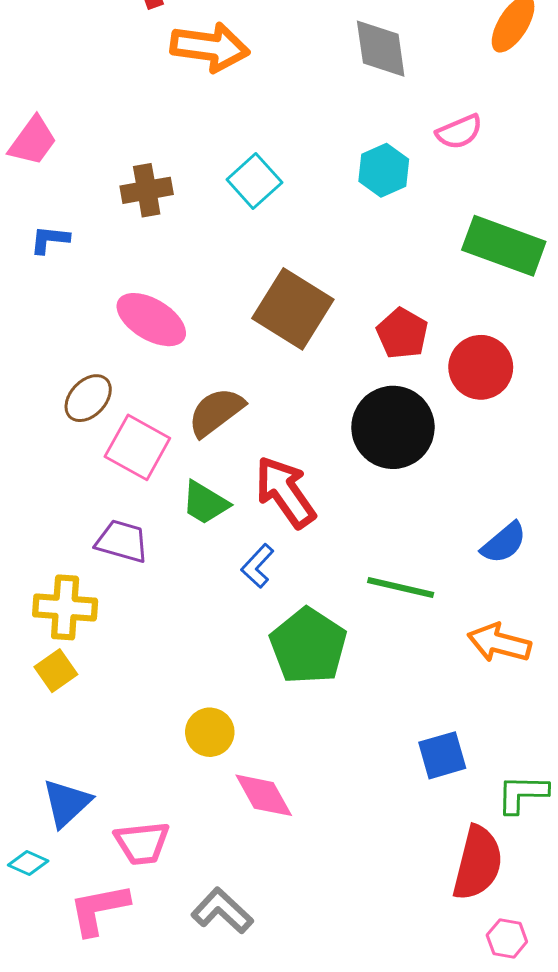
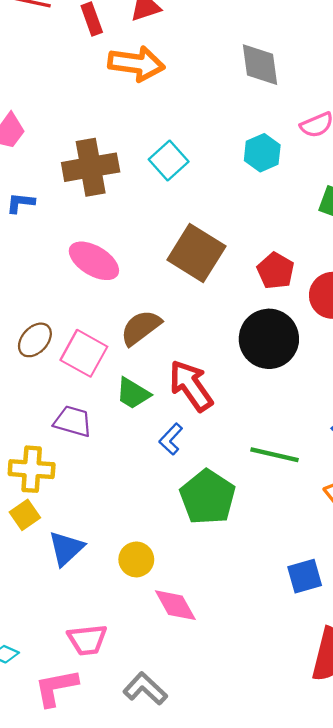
brown cross: (147, 190) -> (91, 167), size x1.5
brown ellipse: (88, 398) -> (35, 340), moved
blue triangle: (67, 803) -> (66, 548), moved

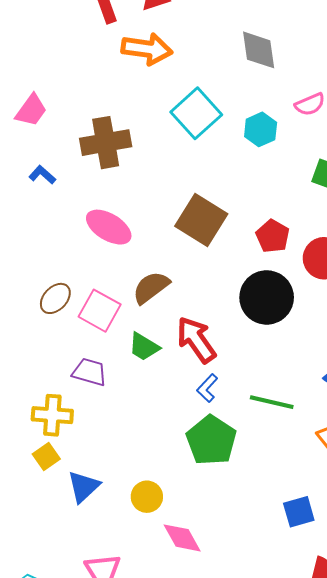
cyan square: (169, 161) -> (196, 113), moved, size x1.4
blue L-shape: (20, 203) -> (42, 175), turned 36
blue L-shape: (171, 439) -> (207, 388), moved

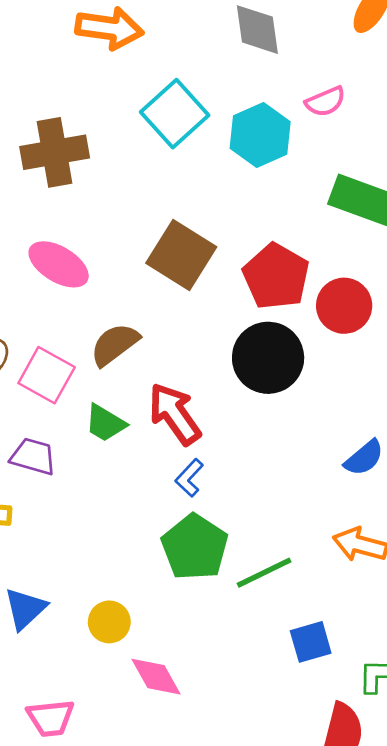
cyan hexagon: (261, 129) -> (260, 135), size x1.4
red pentagon: (273, 236) -> (276, 276), size x1.5
green line: (272, 402) -> (264, 573), moved, turned -39

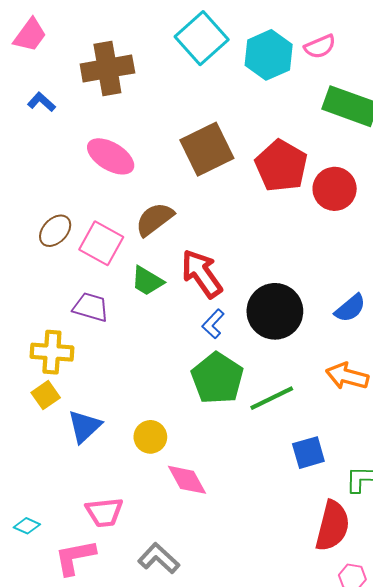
pink semicircle: (325, 102) -> (320, 47), moved
brown square: (181, 255) -> (207, 149), turned 32
black circle: (268, 358) -> (275, 311), moved

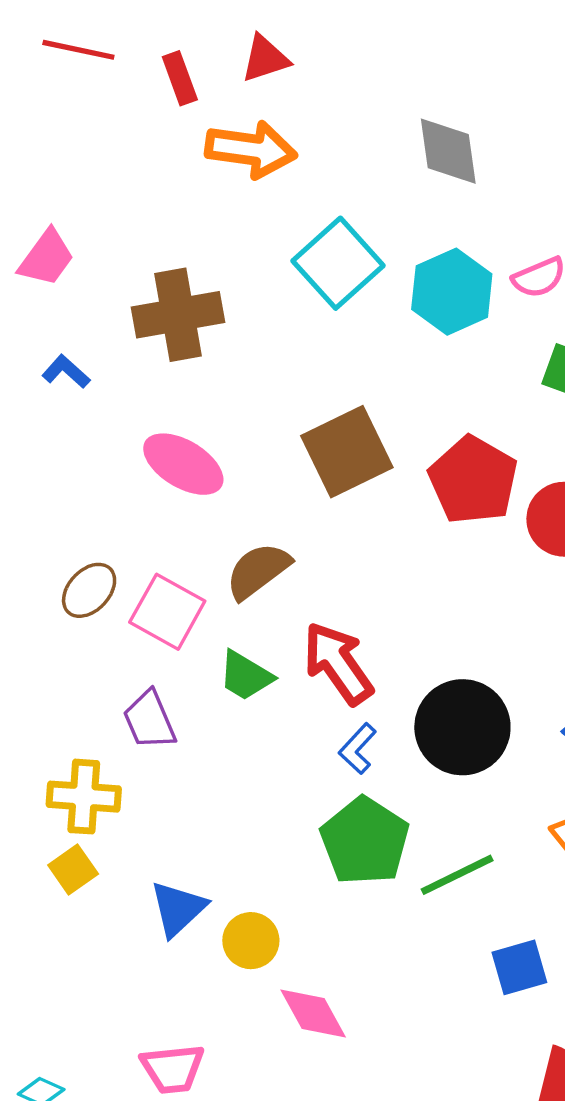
purple trapezoid: (91, 307) -> (150, 720), turned -129
blue triangle: (84, 426) -> (178, 909), moved

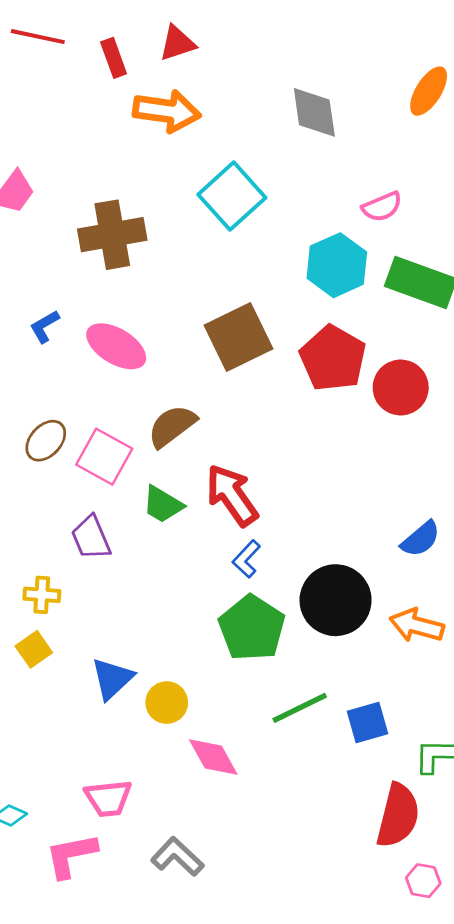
cyan hexagon: (452, 292) -> (337, 265), moved
blue L-shape: (66, 372) -> (44, 326), moved, turned -72
black circle: (462, 727) -> (336, 600), moved
yellow cross: (84, 797) -> (42, 595), size x0.7
green line: (457, 875) -> (300, 708), moved

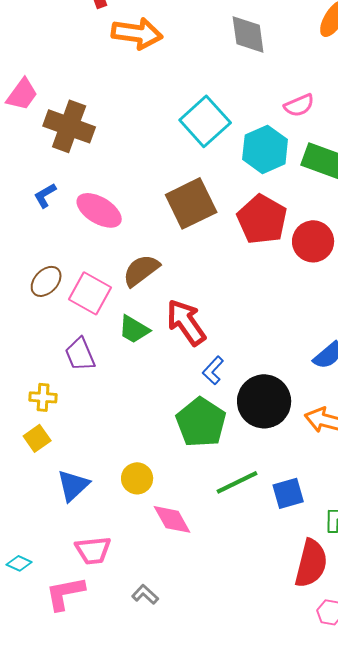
cyan square: (232, 196) -> (205, 121), moved
brown cross: (112, 235) -> (69, 126), moved, turned 30
blue L-shape: (246, 559) -> (213, 370), moved
blue triangle: (112, 679) -> (73, 485), moved
gray L-shape: (177, 857) -> (145, 594), size x0.7

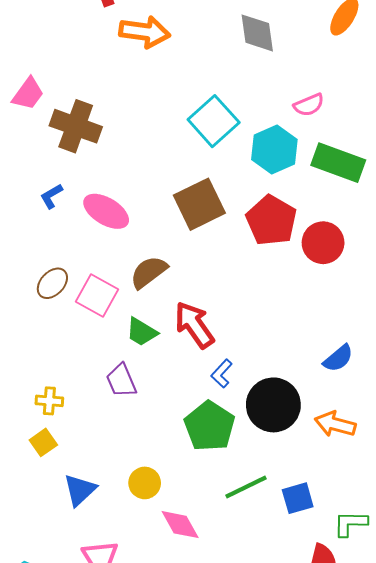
purple trapezoid: (80, 354) -> (121, 381), moved

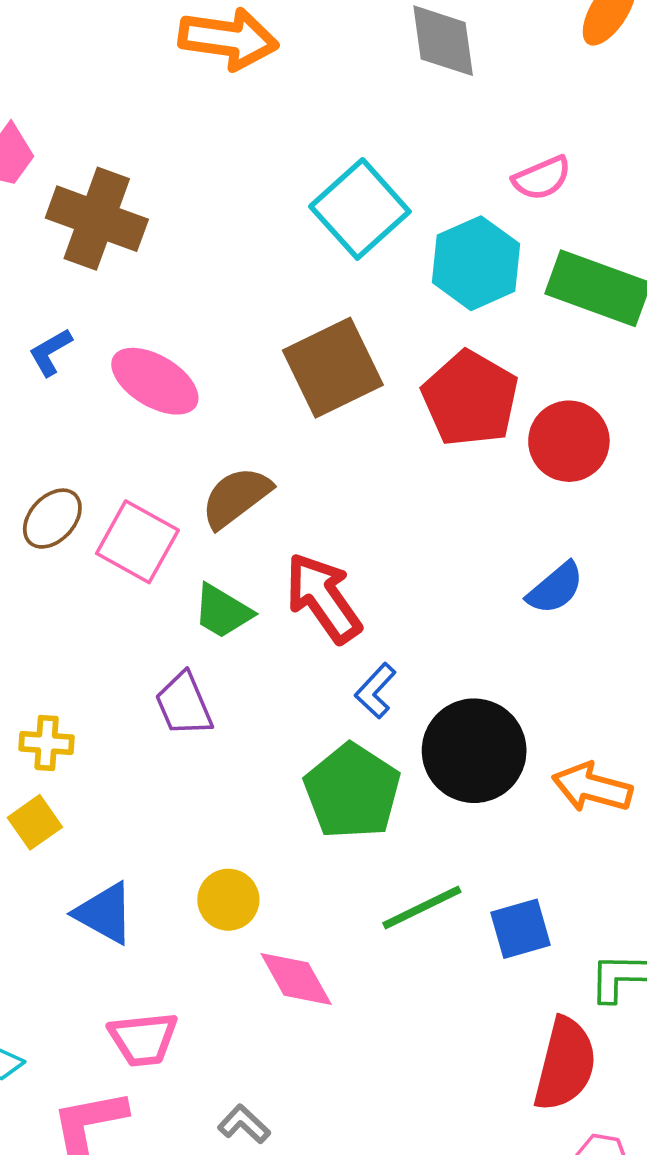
blue semicircle: (338, 358) -> (555, 588), moved
blue triangle: (80, 490) -> (105, 913), turned -48

